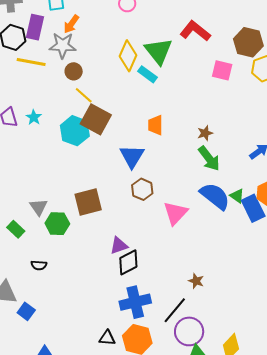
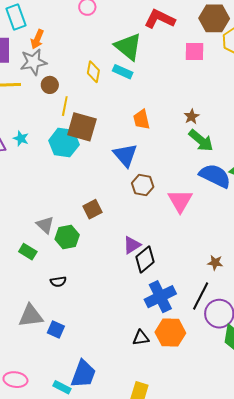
yellow diamond: (128, 56) -> (93, 72), moved, size x0.7
yellow line: (84, 95) -> (65, 106), turned 72
brown square: (88, 202) -> (92, 209), size x0.7

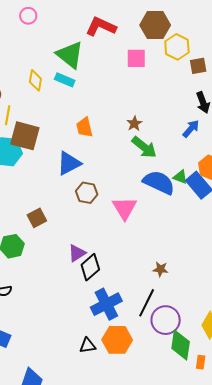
blue triangle: (125, 155) -> (69, 163), turned 44

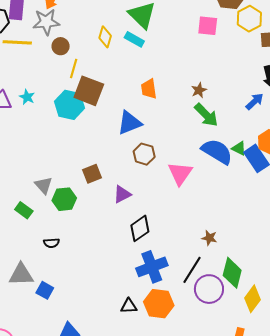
purple triangle: (77, 253) -> (122, 194), moved
green diamond: (181, 345) -> (232, 273), moved

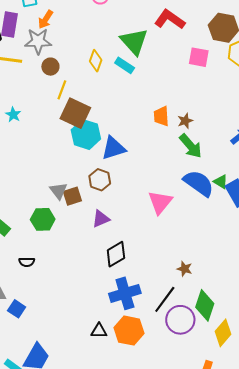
orange trapezoid: (149, 89) -> (161, 116), moved
cyan hexagon: (70, 105) -> (86, 134), moved
brown hexagon: (144, 154) -> (100, 180), moved
gray triangle: (44, 185) -> (58, 191), moved

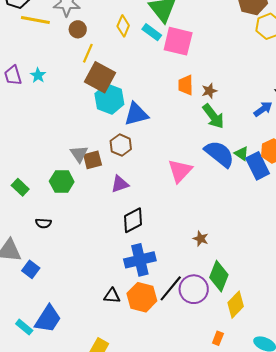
pink square: (199, 57) -> (178, 41), moved, size x1.4
black line: (165, 299) -> (171, 288), moved

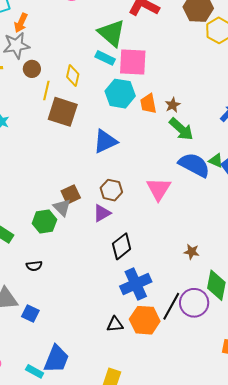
yellow diamond: (123, 26) -> (73, 76), moved
cyan hexagon: (109, 99) -> (120, 94), moved
brown hexagon: (121, 145) -> (111, 190), moved
gray triangle: (79, 154) -> (62, 207), moved

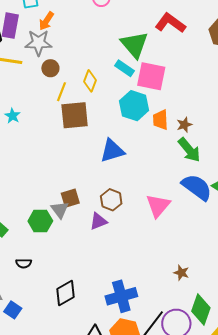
brown square: (63, 112) -> (75, 115), turned -32
black diamond: (122, 246) -> (65, 293), moved

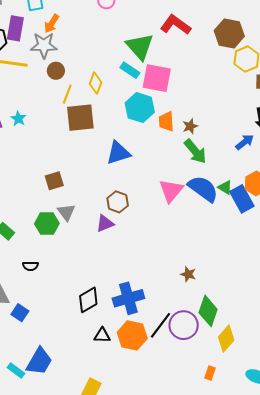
brown square: (70, 198) -> (54, 181), moved
pink triangle: (158, 206) -> (171, 191), moved
black diamond: (65, 293) -> (88, 300), moved

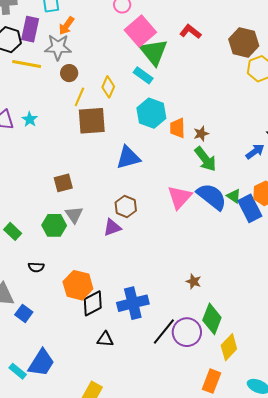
red L-shape: (176, 25) -> (190, 32), size x0.7
pink square: (157, 78) -> (140, 31), moved, turned 36
orange hexagon: (132, 335) -> (78, 285), moved
orange rectangle: (210, 373) -> (211, 381), size x1.6

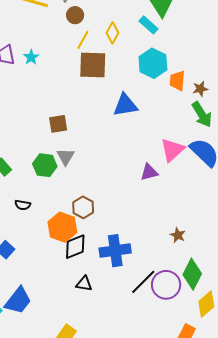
brown hexagon: (126, 206) -> (83, 207), moved
purple triangle: (112, 228) -> (149, 172), moved

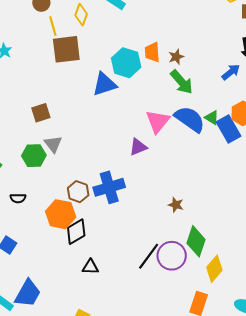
yellow line: (83, 40) -> (53, 26), turned -36
cyan hexagon: (153, 63) -> (126, 63), moved
blue cross: (115, 251) -> (109, 187), moved

